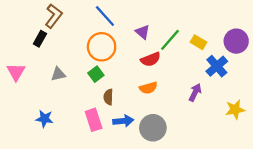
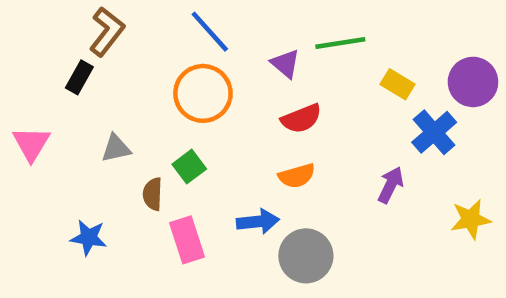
green line: (170, 40) -> (340, 43), moved, turned 40
green square: (96, 74) -> (189, 167), moved
brown semicircle: (108, 97) -> (153, 194), moved
blue arrow: (123, 121) -> (258, 222), moved

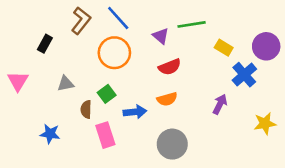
brown L-shape: (107, 32) -> (81, 21), moved
blue arrow: (258, 222) -> (135, 112), moved

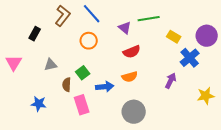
orange circle: (114, 53) -> (89, 41), size x0.7

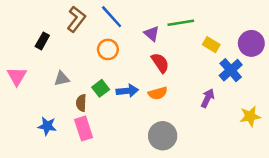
red semicircle: (132, 52) -> (160, 63), turned -102
blue arrow: (105, 87) -> (127, 91), moved
pink rectangle: (82, 105) -> (84, 128), moved

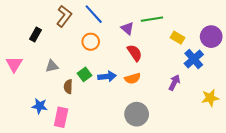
pink rectangle: (84, 128) -> (61, 117), moved, turned 30

